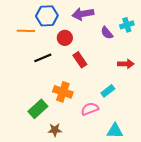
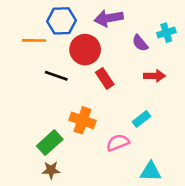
red circle: (65, 38) -> (85, 50), size x1.5
black line: (43, 58) -> (56, 76), turned 42
red arrow: (126, 64) -> (155, 76), moved
brown star: (55, 130) -> (51, 170), moved

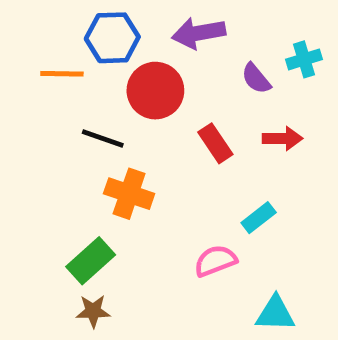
red rectangle: (105, 78) -> (215, 143), moved
orange cross: (82, 120) -> (129, 194), moved

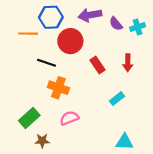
purple semicircle: (256, 79) -> (116, 24), moved
red arrow: (282, 138) -> (128, 63), turned 91
green rectangle: (91, 261) -> (29, 118), moved
pink semicircle: (215, 261) -> (69, 118), moved

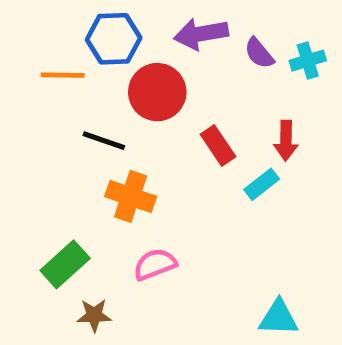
cyan rectangle: (117, 99) -> (262, 184), moved

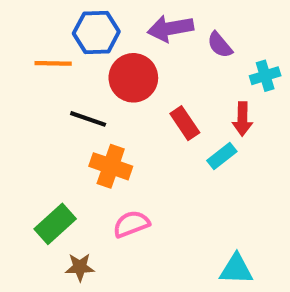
cyan cross: (308, 61) -> (265, 76), moved

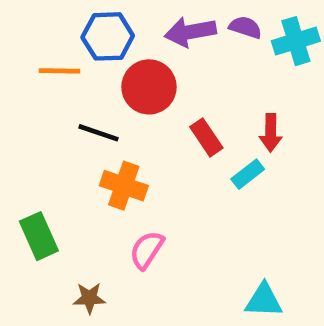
purple semicircle: (220, 45) -> (245, 27), moved, turned 148
cyan cross: (265, 76) -> (296, 41), moved, size x1.4
green rectangle: (55, 224) -> (39, 236), moved, turned -72
pink semicircle: (131, 224) -> (147, 250), turned -36

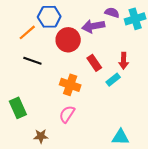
purple arrow: (190, 32) -> (93, 26), moved
orange line: (60, 71) -> (27, 32), turned -42
black line: (99, 133) -> (32, 61), moved
orange cross: (124, 186) -> (70, 85), moved

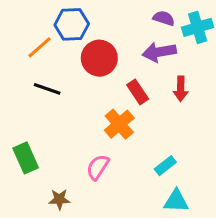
purple arrow: (93, 26) -> (159, 52), moved
cyan rectangle: (113, 80) -> (165, 166), moved
orange cross: (70, 85) -> (119, 124), moved, turned 30

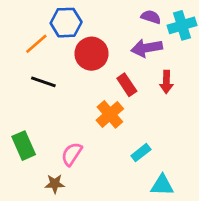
cyan rectangle: (165, 166) -> (141, 153), moved
pink semicircle: (98, 167) -> (72, 154), moved

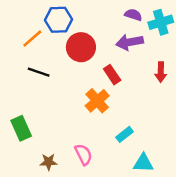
red arrow: (166, 82) -> (161, 72), moved
pink semicircle: (72, 154) -> (83, 154), moved, turned 120

